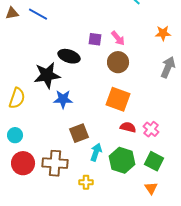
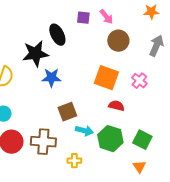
black ellipse: (69, 56) -> (57, 35), turned 45
brown circle: (118, 62) -> (118, 41), moved
pink cross: (151, 129) -> (139, 81), moved
cyan arrow: (96, 152) -> (84, 131), turned 84

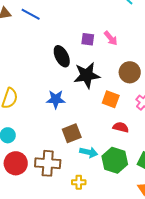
brown circle: (118, 41) -> (130, 72), moved
black star: (35, 54) -> (87, 75), moved
orange square: (106, 78) -> (111, 99), size x0.7

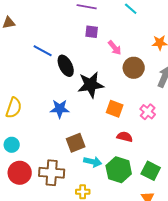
blue line: (31, 14) -> (43, 51), moved
purple square: (88, 39) -> (92, 32), moved
brown circle: (130, 72) -> (134, 68), moved

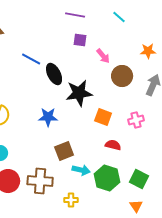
pink cross: (148, 112) -> (136, 120), turned 35

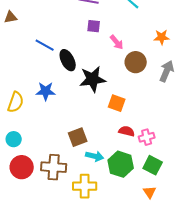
blue star: (48, 117) -> (46, 91), moved
pink cross: (136, 120) -> (147, 137), moved
yellow cross: (71, 200) -> (85, 186), size x1.6

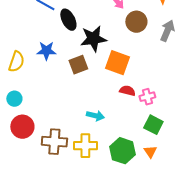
orange square: (117, 103) -> (117, 63), size x1.4
brown square: (78, 137) -> (78, 65), moved
green hexagon: (121, 164) -> (122, 151), moved
brown cross: (54, 167) -> (54, 142), moved

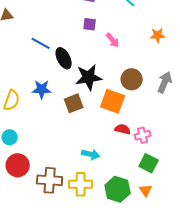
brown circle: (136, 22) -> (132, 79), moved
gray arrow: (167, 31) -> (165, 82), moved

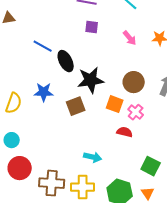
pink arrow: (113, 40) -> (130, 38), moved
orange square: (113, 101) -> (115, 104), size x0.7
pink cross: (143, 135) -> (136, 112), moved, turned -35

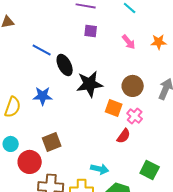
brown square: (76, 106) -> (52, 142), moved
red semicircle: (125, 132) -> (124, 136), turned 112
cyan arrow: (93, 157) -> (100, 169), moved
red circle: (20, 168) -> (30, 162), moved

